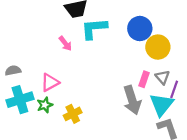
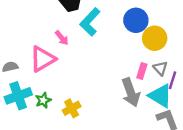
cyan L-shape: (94, 28) -> (90, 22), turned -40
pink triangle: (50, 82) -> (43, 59), moved, size x1.4
cyan triangle: (162, 105) -> (160, 96), turned -35

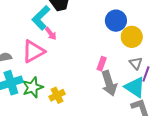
cyan L-shape: (90, 22) -> (41, 18), moved
pink rectangle: (142, 71) -> (102, 64), moved
green star: (43, 100) -> (33, 87), size x1.5

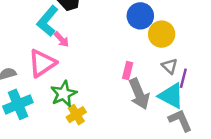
green star: (33, 87) -> (64, 94), moved

